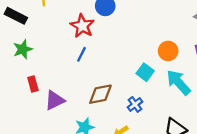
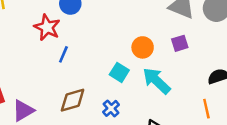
blue line: (82, 54) -> (63, 54), moved

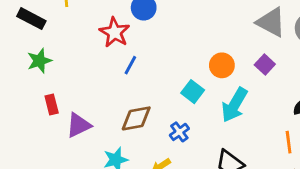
purple square: (180, 43) -> (265, 65), turned -35
cyan arrow: (157, 81) -> (234, 105), turned -108

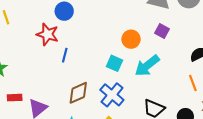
red rectangle: (52, 104) -> (15, 98), turned -64
cyan arrow: (234, 105) -> (147, 66), turned 35
blue cross: (179, 132) -> (112, 95), size x1.6

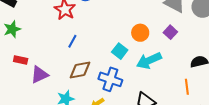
blue line: (65, 55) -> (72, 41), moved
blue cross: (112, 95) -> (110, 79), turned -35

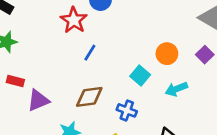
blue line: (72, 41) -> (90, 53), moved
cyan arrow: (149, 61) -> (176, 89), size x0.7
blue cross: (110, 79) -> (127, 110), size x0.7

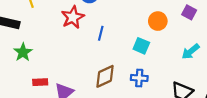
red star: (74, 20) -> (73, 17), turned 30
blue line: (90, 53) -> (101, 33), moved
cyan arrow: (176, 89) -> (191, 52), moved

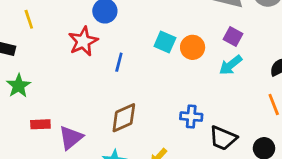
cyan square: (141, 46) -> (165, 42), moved
cyan arrow: (191, 52) -> (231, 65), moved
blue cross: (139, 78) -> (191, 117), moved

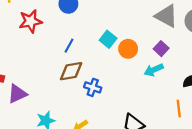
red star: (83, 41) -> (31, 21), moved
blue cross: (191, 117) -> (93, 87), moved
brown diamond: (124, 118) -> (71, 71), moved

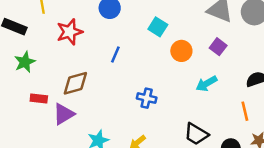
cyan square: (108, 39) -> (158, 27), moved
cyan arrow: (154, 70) -> (206, 84), moved
brown diamond: (71, 71) -> (75, 83), moved

